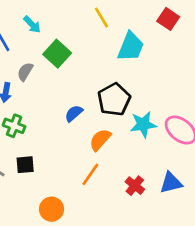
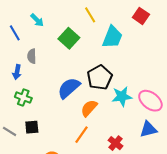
green square: (57, 54) -> (69, 38), moved
gray semicircle: (25, 72) -> (32, 56), turned -32
blue semicircle: (74, 113) -> (69, 88), size x1.6
blue triangle: (171, 183) -> (148, 129), moved

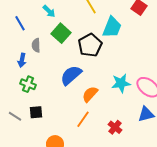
cyan arrow: (37, 20) -> (49, 11), moved
green square: (69, 38) -> (61, 33), moved
black pentagon: (100, 77) -> (90, 45), moved

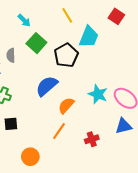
cyan star: (121, 83) -> (98, 94), turned 30
red cross: (115, 127) -> (92, 139), turned 32

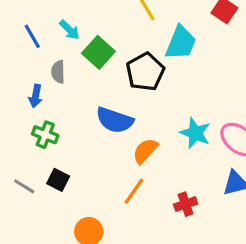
cyan arrow: (24, 20) -> (69, 30), moved
blue semicircle: (47, 86) -> (115, 120), turned -120
black square: (11, 124) -> (58, 180), turned 32

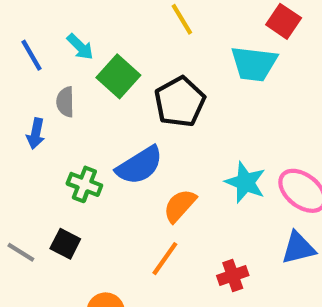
cyan trapezoid: (181, 43) -> (254, 64), moved, turned 75
blue semicircle: (115, 120) -> (139, 165), turned -51
green cross: (45, 135) -> (84, 184), moved

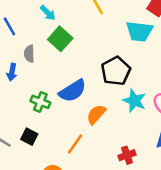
cyan arrow: (80, 47) -> (48, 13), moved
black pentagon: (180, 102) -> (116, 71), moved
orange line: (165, 259) -> (75, 144), moved

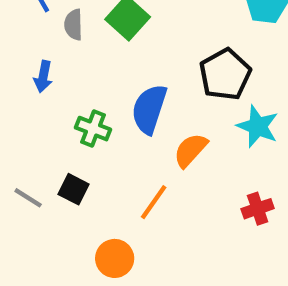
gray semicircle: (29, 54) -> (74, 25), moved
blue semicircle: (73, 91) -> (149, 109), turned 140
red cross: (127, 155) -> (258, 209), moved

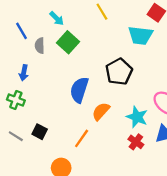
cyan star: (258, 126) -> (137, 117), moved
green cross: (93, 129) -> (16, 100), moved
red cross: (258, 209) -> (136, 142), turned -35

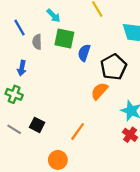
green square: (68, 42) -> (64, 39), turned -30
blue semicircle: (79, 90) -> (84, 53), moved, size x0.7
orange semicircle: (101, 111) -> (99, 91), moved

